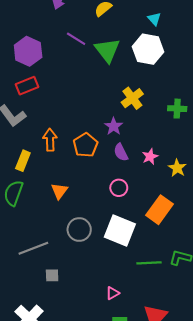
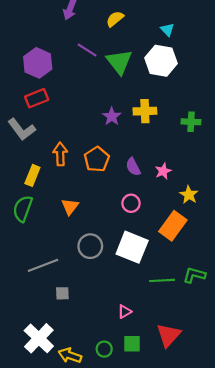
yellow cross: (132, 98) -> (145, 111), turned 35
purple star: (114, 126) -> (112, 116), moved
yellow star: (177, 168) -> (189, 195), moved

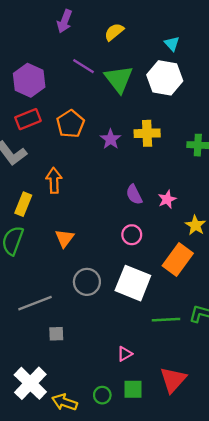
orange pentagon: (97, 159) -> (70, 124), moved

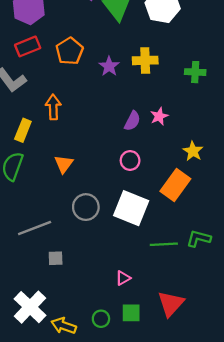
purple semicircle: (134, 195) -> (132, 121), turned -126
pink star: (167, 199) -> (159, 116), moved

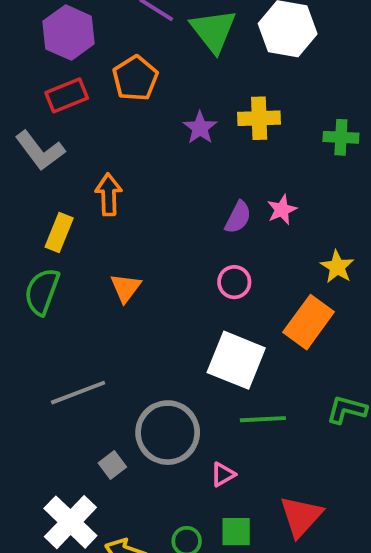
orange pentagon: (70, 51) -> (135, 78), moved
gray circle: (86, 207) -> (168, 433), moved, size x1.4
green line: (164, 244) -> (263, 419), moved
gray square: (56, 258) -> (112, 465), moved, turned -35

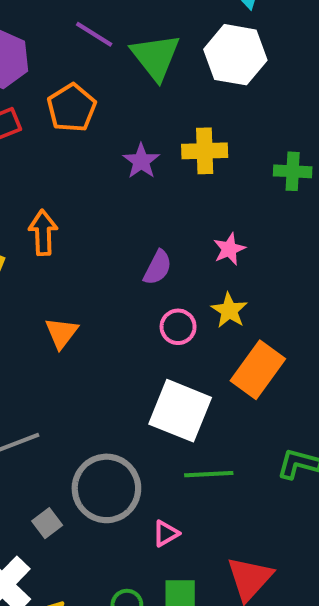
purple semicircle: (238, 217) -> (158, 267), moved
yellow star: (337, 267) -> (229, 310), moved

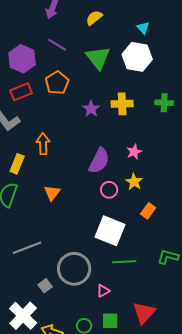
purple line: (94, 34) -> (57, 45), moved
green cross: (293, 171) -> (164, 103), moved
purple semicircle: (158, 267) -> (99, 161), size x1.5
orange rectangle: (258, 370) -> (148, 211), size x0.6

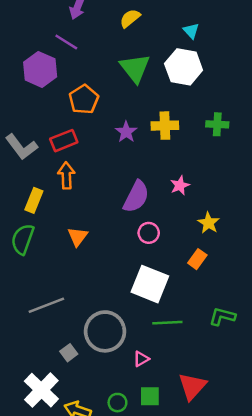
purple line: (57, 45) -> (66, 42), moved
red rectangle: (21, 92) -> (64, 141), moved
yellow star: (134, 182) -> (209, 223), moved

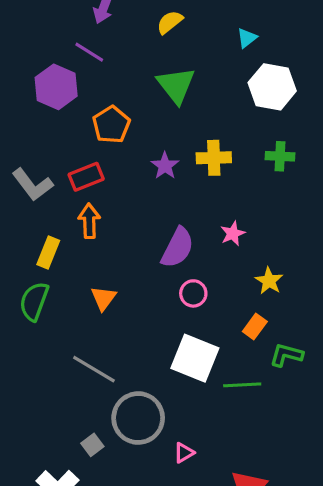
cyan triangle: (191, 31) -> (247, 38), turned 35
white hexagon: (184, 67) -> (272, 87), moved
gray line: (46, 305) -> (94, 369), moved, turned 52
green L-shape: (222, 316) -> (286, 355), moved
green line: (167, 323) -> (242, 385), moved

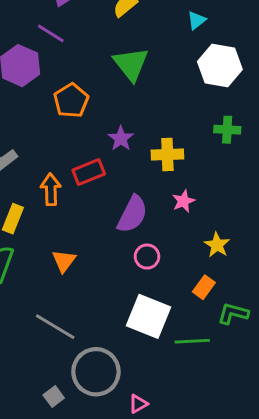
yellow cross: (214, 158) -> (167, 154), moved
red rectangle: (86, 177) -> (89, 172), moved

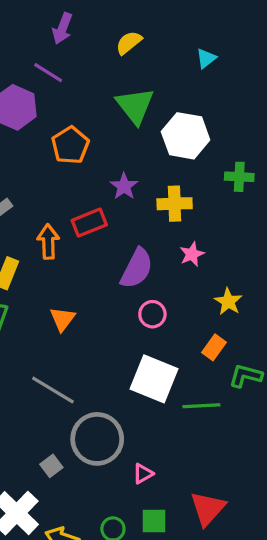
white hexagon: (220, 66) -> (186, 136), moved

